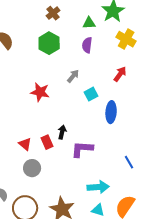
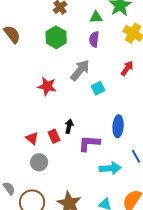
gray arrow: (73, 76) -> (80, 70), size x1.6
blue ellipse: (111, 112) -> (118, 126), moved
cyan arrow: (98, 187) -> (110, 168), moved

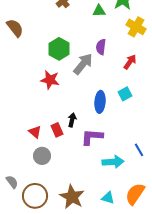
green hexagon: (56, 37) -> (59, 49), moved
purple semicircle: (94, 39) -> (101, 47), moved
cyan square: (98, 88) -> (125, 94), moved
blue ellipse: (118, 126) -> (100, 102), moved

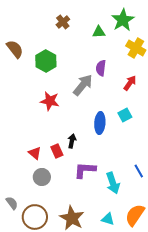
green hexagon: (59, 49) -> (46, 61), moved
purple L-shape: (92, 137) -> (85, 170), moved
cyan arrow: (113, 162) -> (113, 183), turned 75

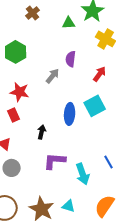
gray arrow: (83, 85) -> (53, 76), size x0.7
cyan square: (125, 115) -> (95, 106), size x1.5
red rectangle: (57, 151) -> (14, 115), moved
cyan triangle: (108, 219) -> (69, 206), moved

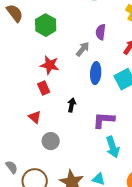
blue ellipse: (70, 114) -> (96, 73), moved
purple L-shape: (55, 161) -> (104, 120), moved
gray circle: (12, 168) -> (51, 141), moved

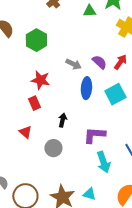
purple semicircle: (101, 32) -> (99, 62), moved, turned 126
gray arrow: (83, 49) -> (73, 64), turned 77
gray circle: (51, 141) -> (53, 148), moved

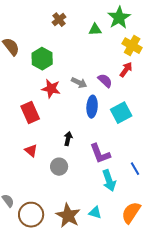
red arrow: (120, 62) -> (126, 70), moved
red star: (40, 80) -> (51, 89), moved
red rectangle: (34, 103) -> (30, 113), moved, size x1.5
purple L-shape: (94, 135) -> (100, 154), turned -115

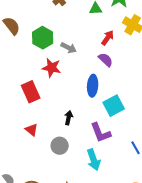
red arrow: (126, 70) -> (108, 38), moved
gray arrow: (79, 83) -> (69, 48), moved
cyan square: (121, 113) -> (114, 106), moved
cyan arrow: (109, 181) -> (94, 160), moved

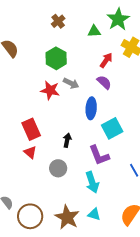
green hexagon: (43, 38) -> (56, 58), moved
gray arrow: (69, 48) -> (71, 83), moved
red rectangle: (31, 92) -> (31, 129), moved

